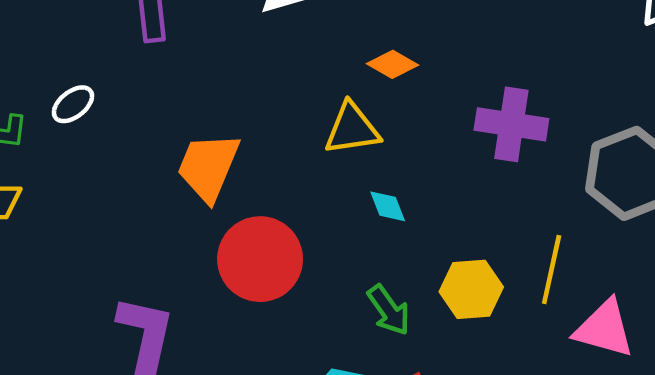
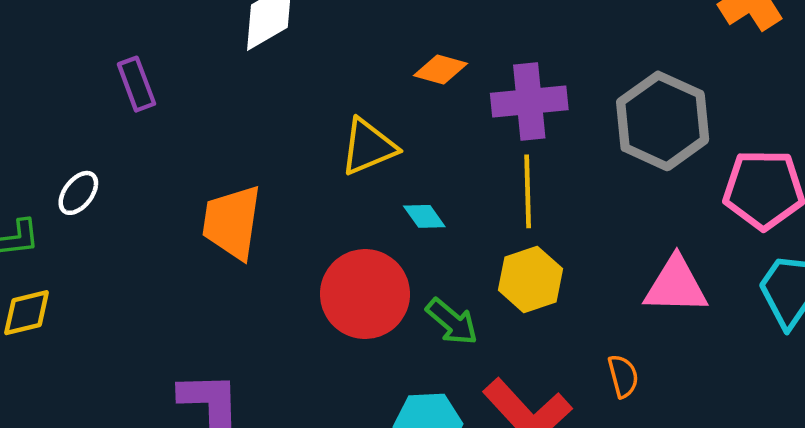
orange diamond: (392, 64) -> (441, 69), moved
red circle: (260, 259) -> (365, 294), moved
yellow line: (552, 270) -> (528, 191), moved

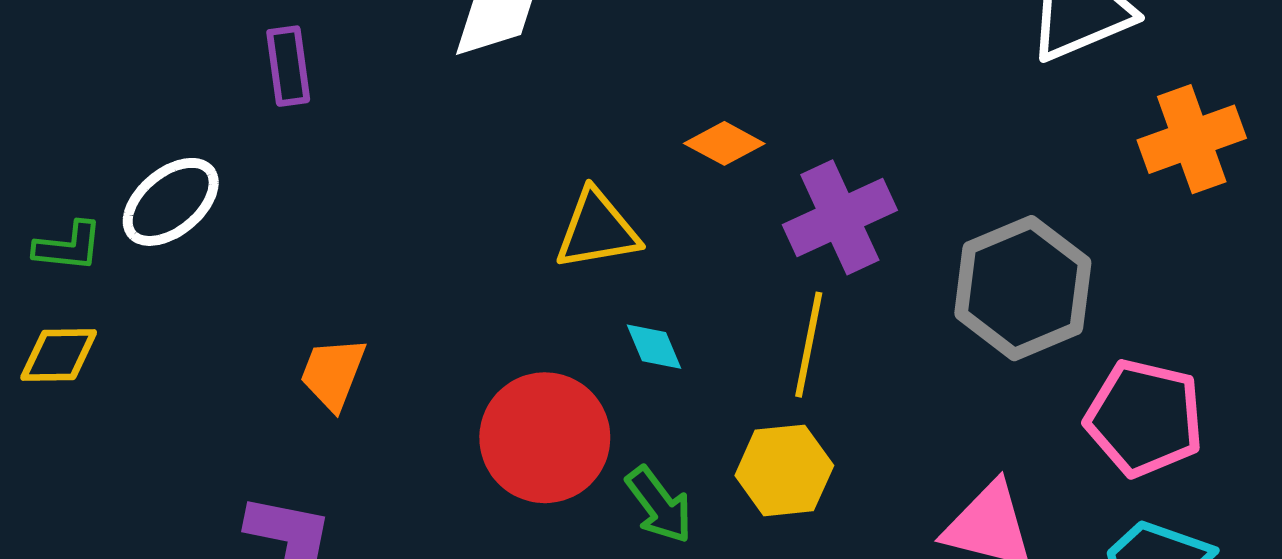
purple cross: (529, 101) -> (840, 217), turned -32
white ellipse: (78, 193) -> (171, 202), size x1.5
orange trapezoid: (232, 222) -> (333, 373), moved, size x0.7

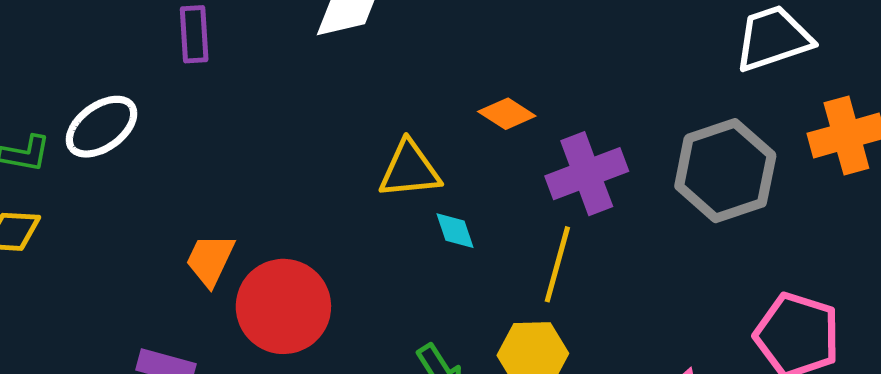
gray hexagon: (1023, 288) -> (725, 171), moved
cyan diamond: (654, 347) -> (455, 231), moved
red circle: (545, 438) -> (283, 306), moved

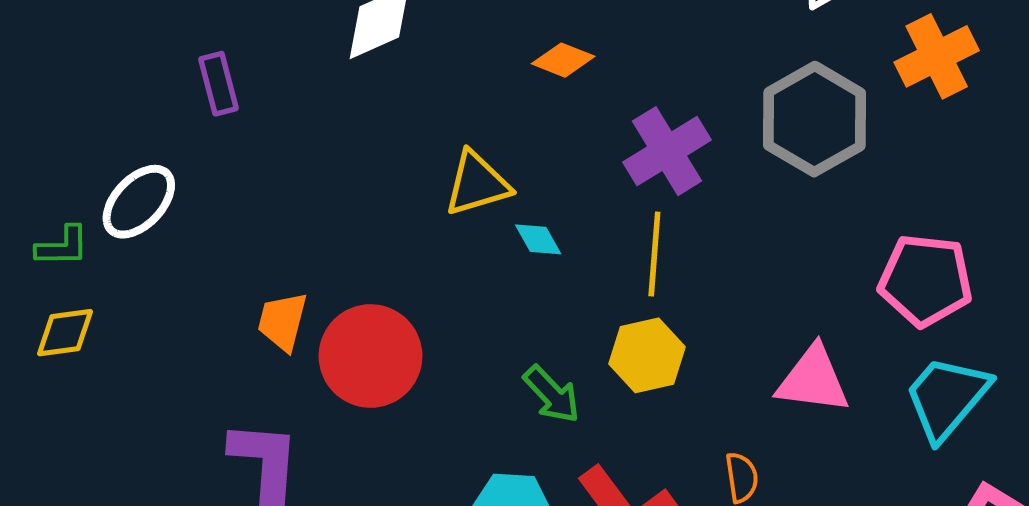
orange diamond: (507, 114) -> (563, 60), moved

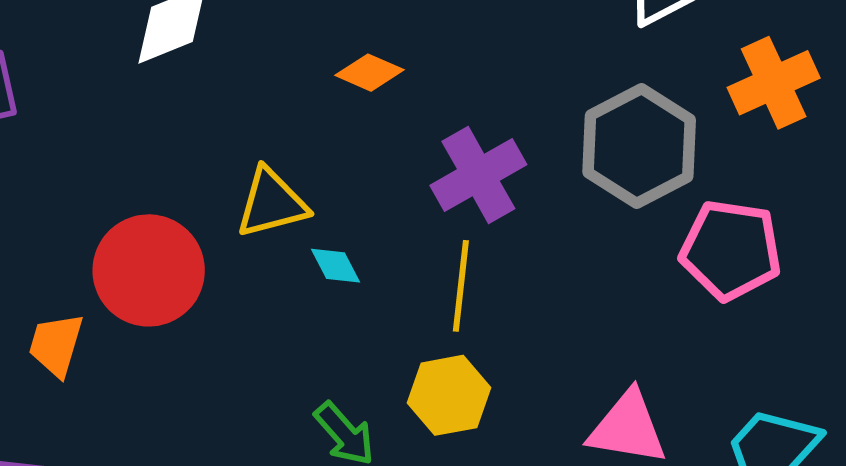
pink pentagon: (925, 280) -> (731, 250), moved
red circle: (371, 356) -> (149, 270), moved

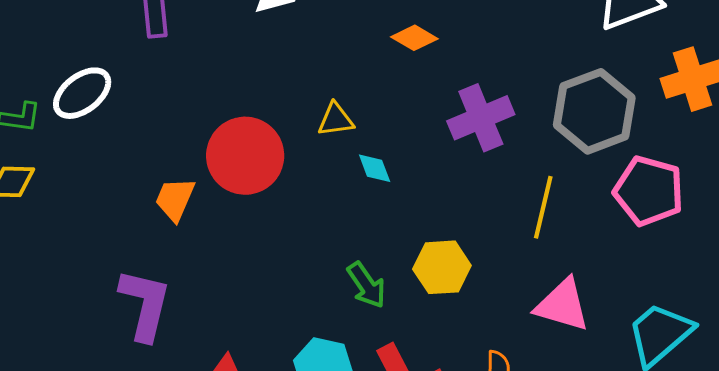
yellow triangle: (272, 203) -> (336, 120), size x0.7
yellow line: (461, 286) -> (543, 207), moved

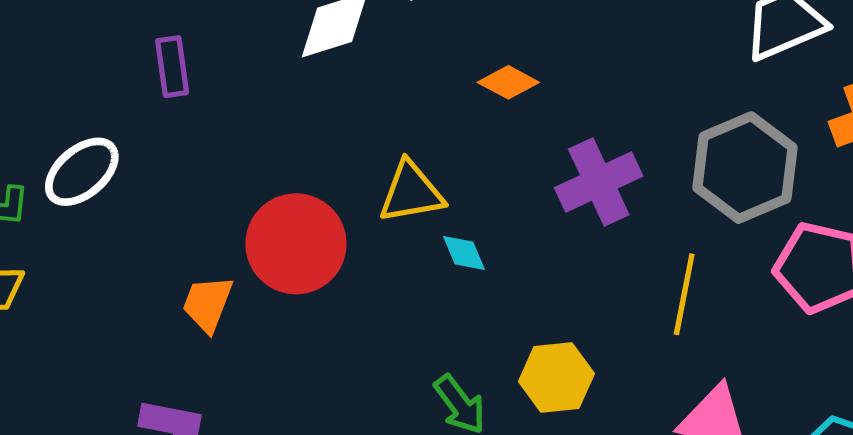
yellow triangle: (336, 120) -> (411, 192), size x1.4

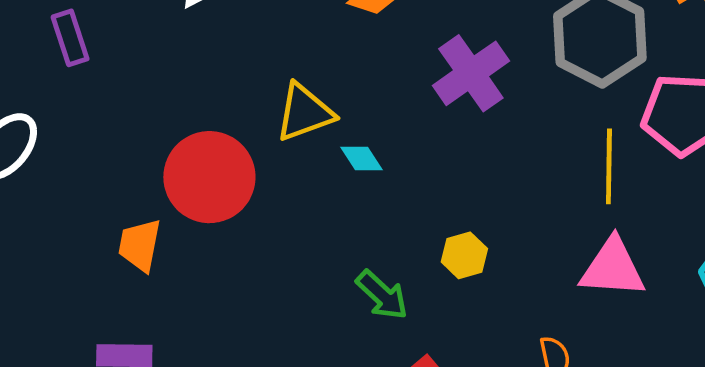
yellow line: (684, 294) -> (609, 166), moved
yellow hexagon: (556, 377) -> (464, 255), size x0.7

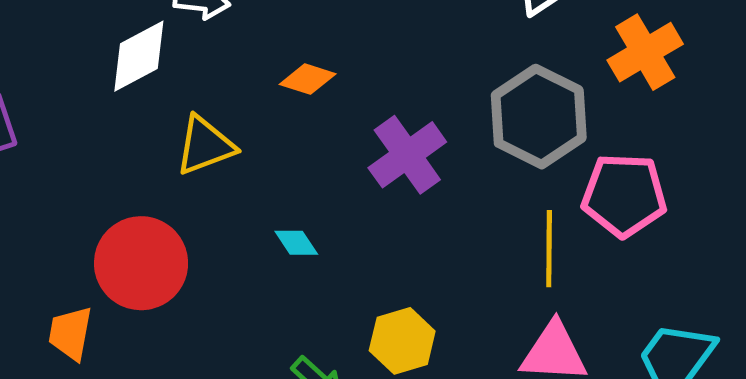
yellow triangle: (304, 112) -> (205, 145), moved
yellow hexagon: (464, 255) -> (402, 341), size x1.4

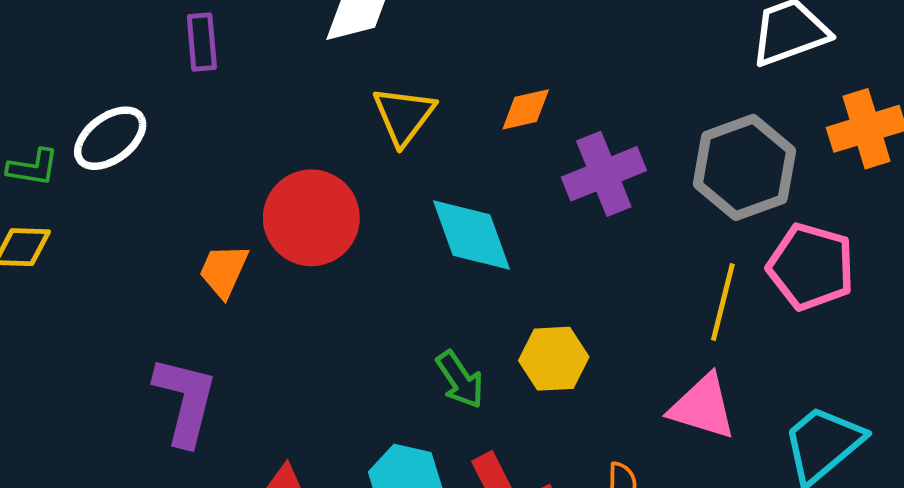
orange diamond: (308, 79) -> (526, 109), moved, turned -44
yellow triangle: (205, 145) -> (404, 116), turned -46
cyan diamond: (296, 243) -> (472, 235), size x2.0

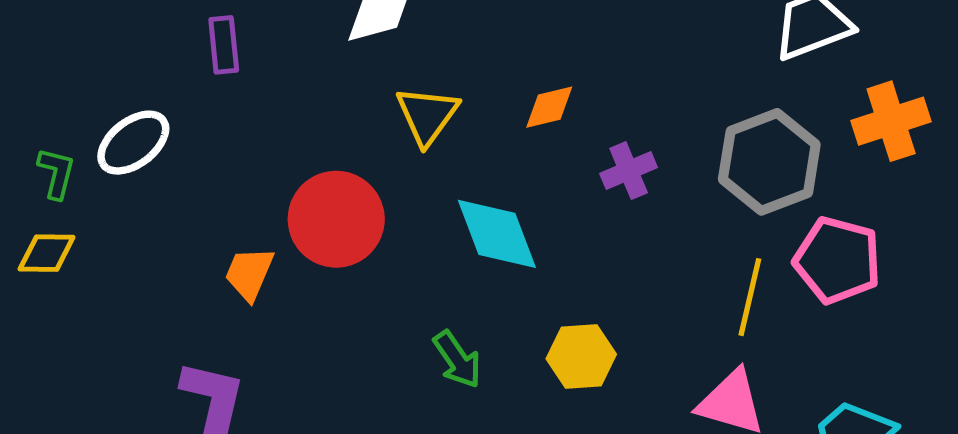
green L-shape: (33, 167) -> (56, 173), turned -84
purple cross: (604, 174) -> (629, 171), size x0.7
green arrow: (460, 380) -> (457, 359), moved

